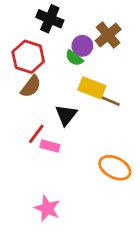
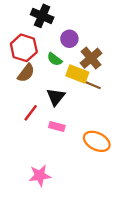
brown cross: (108, 35) -> (91, 58), moved
green semicircle: (74, 58) -> (55, 59), moved
pink rectangle: (50, 146) -> (57, 127), moved
pink star: (47, 208) -> (40, 176), turned -30

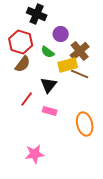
yellow rectangle: (77, 74) -> (68, 65), turned -36
orange ellipse: (97, 141) -> (85, 124), turned 50

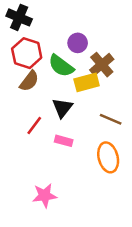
black cross: (37, 14) -> (19, 17), moved
green semicircle: (48, 52) -> (61, 66), size x1.5
brown line: (80, 74) -> (111, 119), moved

